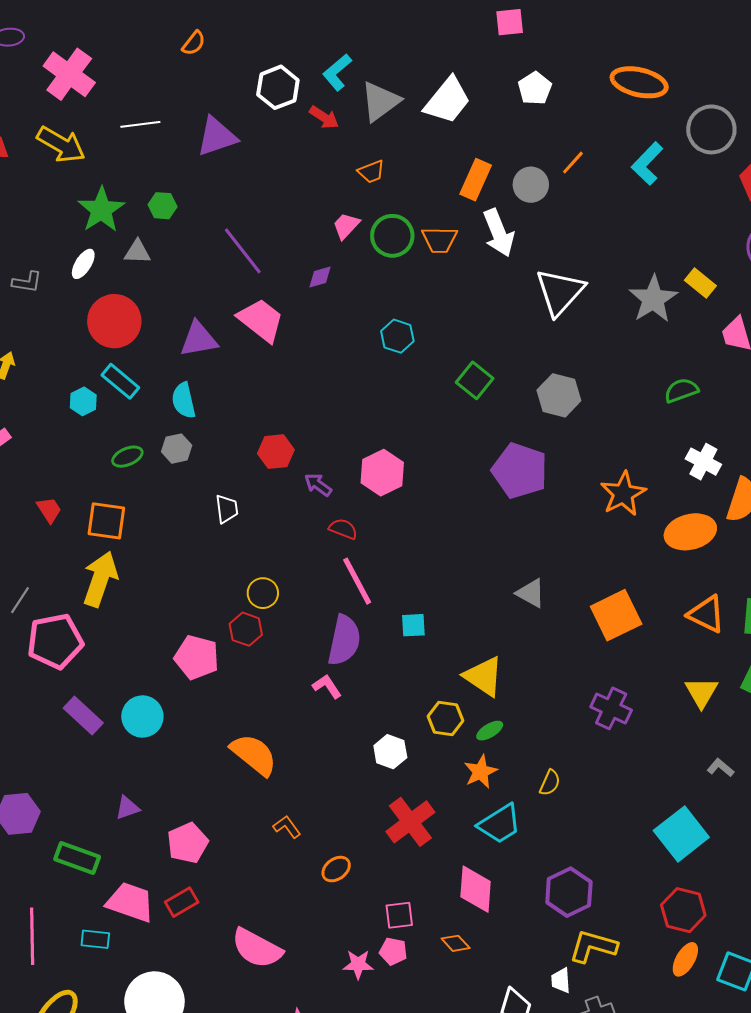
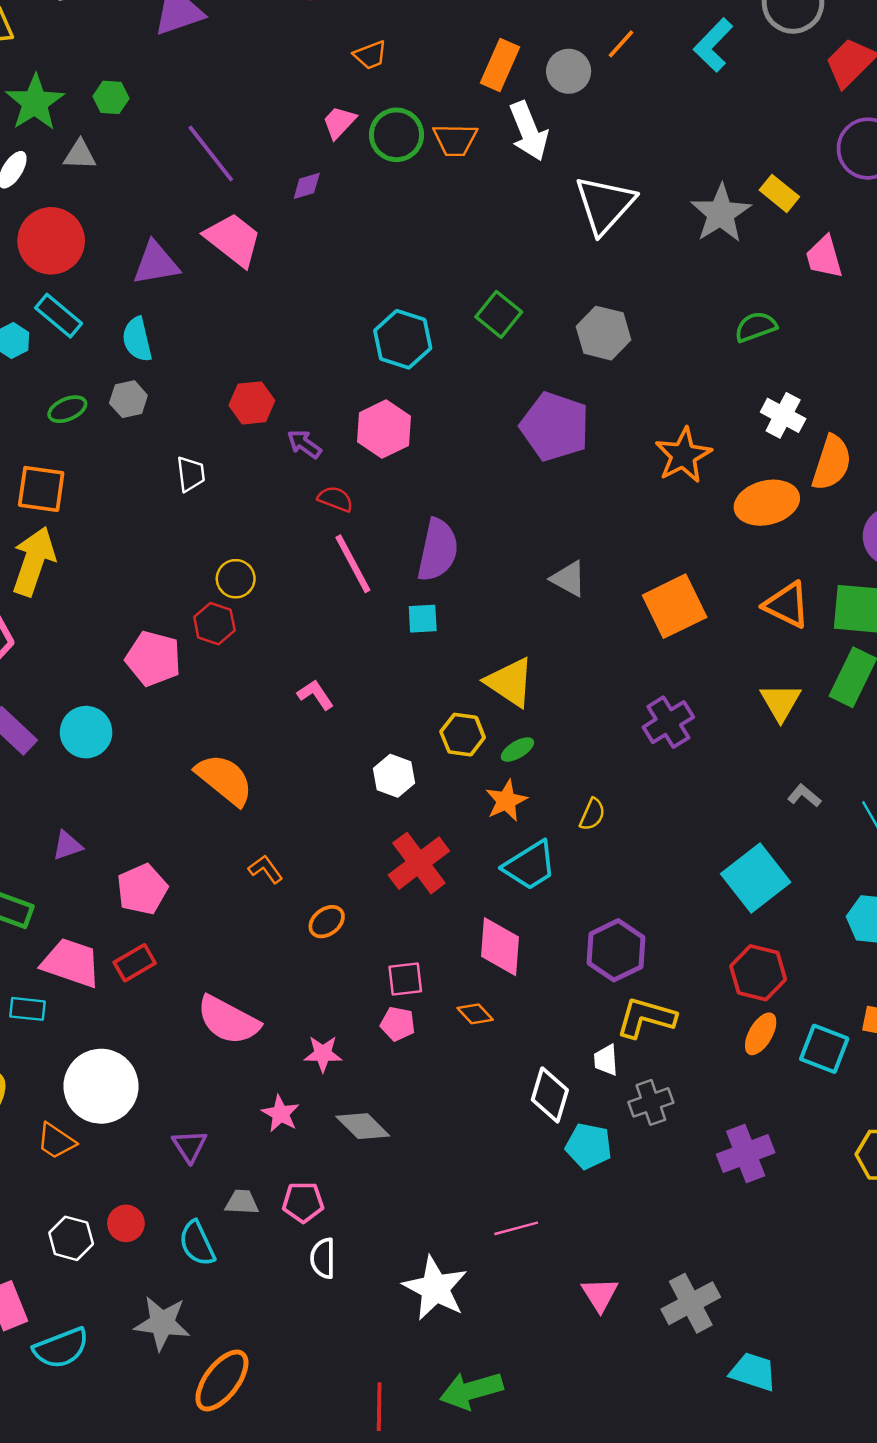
cyan hexagon: (397, 336) -> (403, 339), moved, size x1.4
purple semicircle: (344, 640) -> (438, 550), moved
purple cross: (611, 708) -> (668, 722), turned 33
pink star: (358, 964) -> (323, 1054), moved

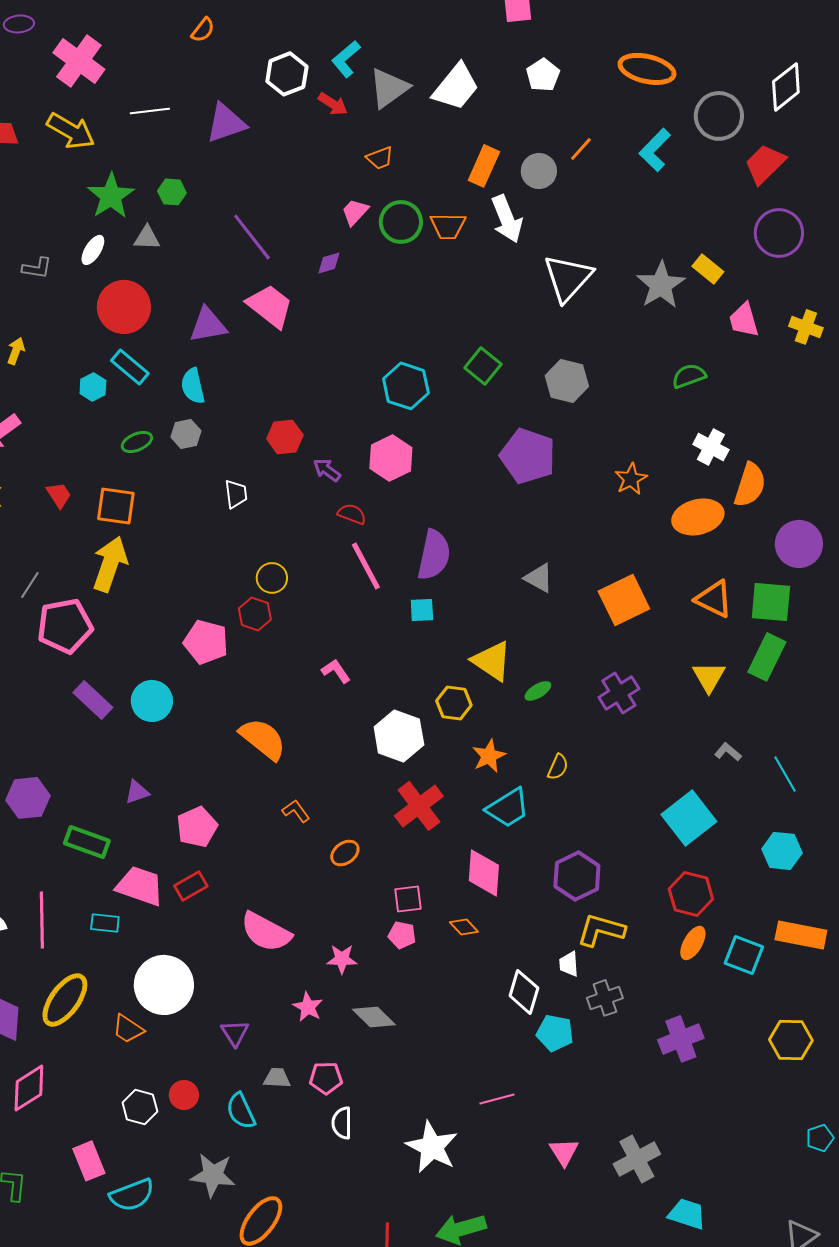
orange star: (683, 455) -> (631, 479), size x0.7
green ellipse: (517, 750) -> (538, 691), moved
white hexagon: (394, 776) -> (399, 736), size x1.5

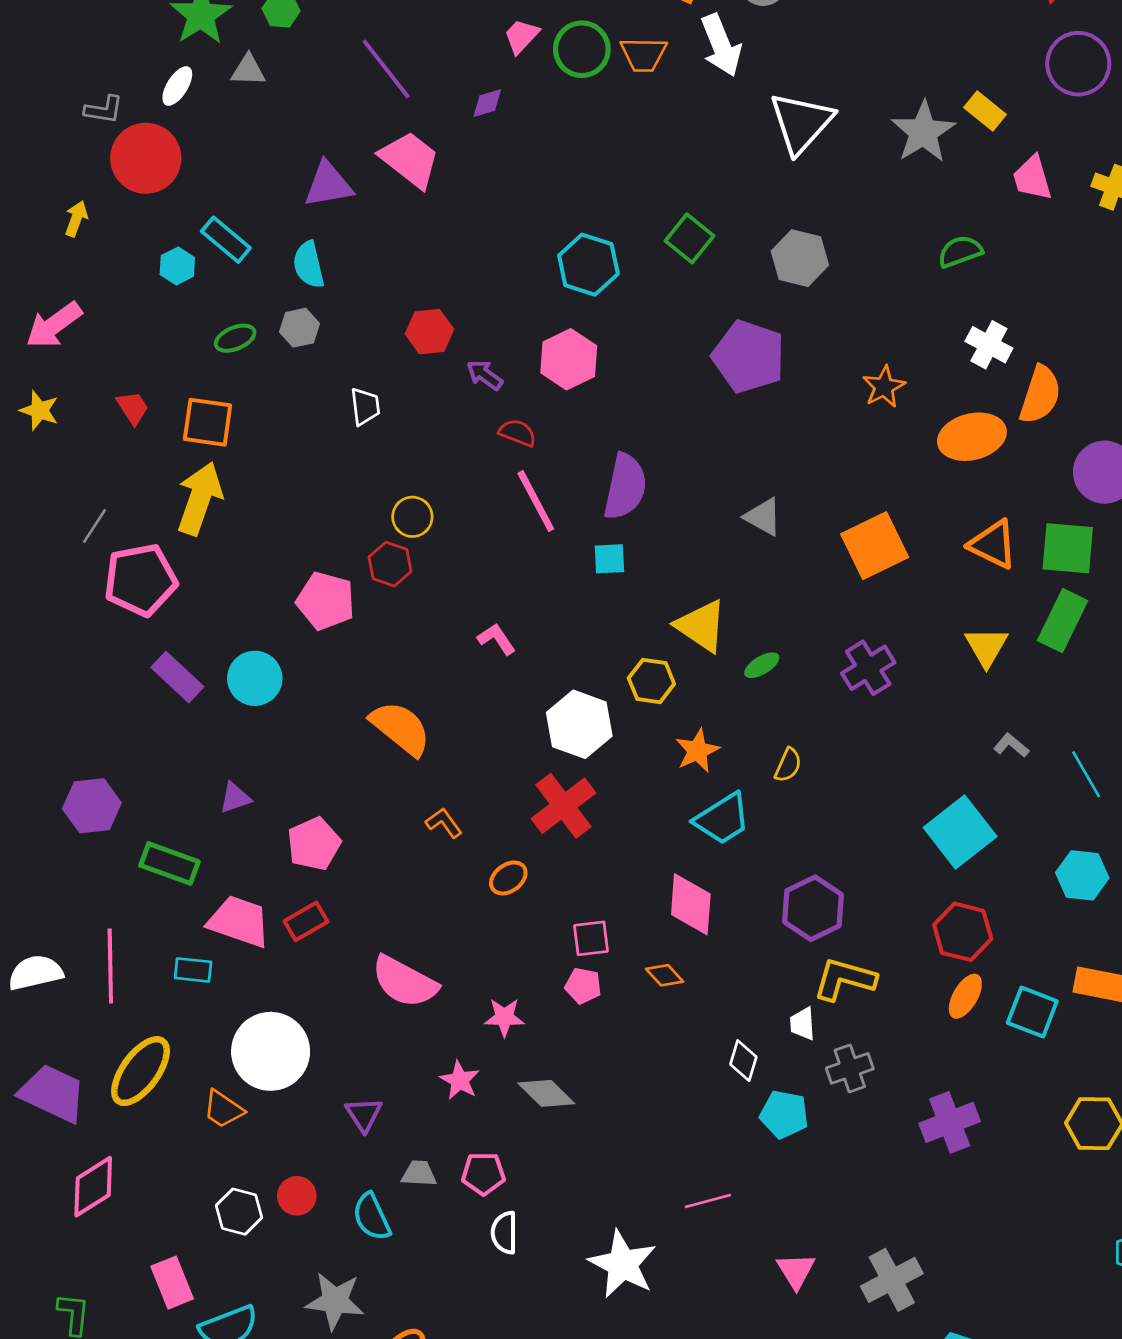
red circle: (124, 307) -> (146, 158), moved
red cross: (419, 806) -> (563, 806), moved
white diamond: (524, 992) -> (743, 1061), size x0.7

